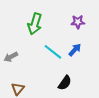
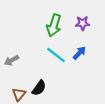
green arrow: (35, 24) -> (54, 25), moved
black semicircle: (65, 83) -> (39, 88), moved

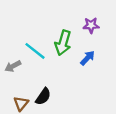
green arrow: (54, 25) -> (63, 43), moved
cyan line: (56, 55) -> (35, 51), moved

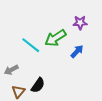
green arrow: (63, 43) -> (55, 38), turned 40
gray arrow: (13, 66) -> (11, 70), moved

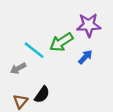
purple star: (80, 23) -> (89, 25), size x1.5
gray arrow: (11, 70) -> (18, 68), moved

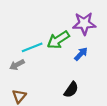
cyan line: (34, 50) -> (32, 47), turned -60
black semicircle: (42, 95) -> (71, 90), moved

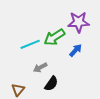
gray arrow: (17, 65) -> (40, 67), moved
black semicircle: (71, 90) -> (51, 84), moved

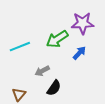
cyan line: (30, 44) -> (20, 47), moved

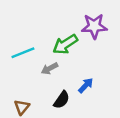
blue arrow: (79, 53) -> (86, 85), moved
gray arrow: (42, 71) -> (50, 68), moved

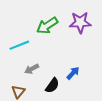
green arrow: (65, 44) -> (47, 26), moved
gray arrow: (50, 68) -> (32, 69), moved

